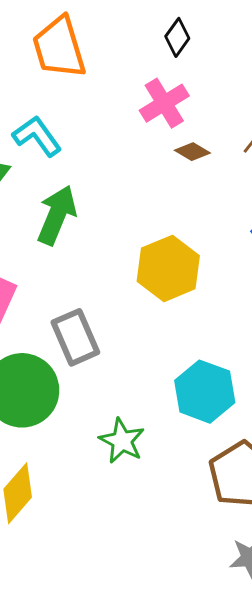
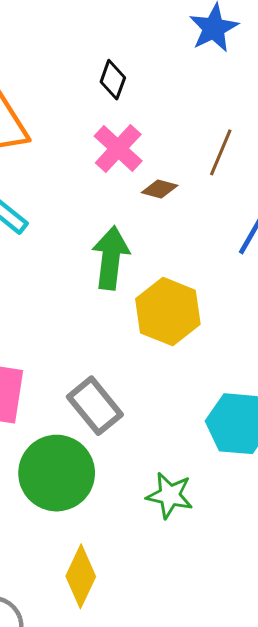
green arrow: (57, 215) -> (111, 258), moved

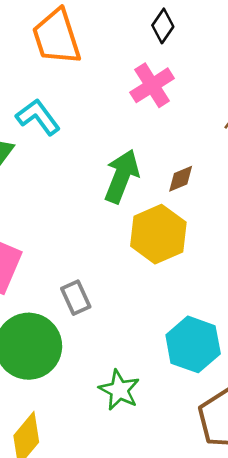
brown diamond: (160, 189) -> (181, 179), moved, turned -52
gray rectangle: (95, 406) -> (76, 298), size x0.7

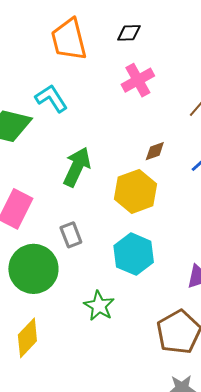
black diamond: (163, 26) -> (129, 33), moved, turned 50
green arrow: (122, 176) -> (77, 167), moved
cyan hexagon: (193, 344) -> (134, 254), moved

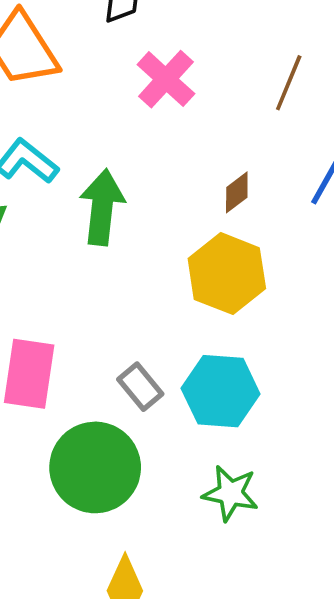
green arrow: (77, 167) -> (102, 207), moved
cyan hexagon: (134, 254) -> (221, 391), moved

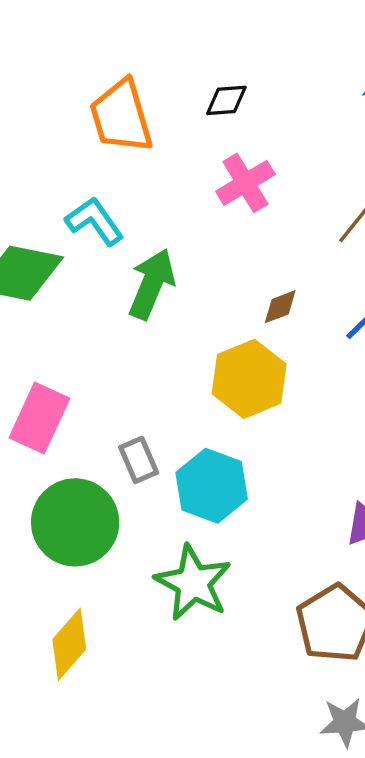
green star: (230, 493) -> (193, 583), size x1.4

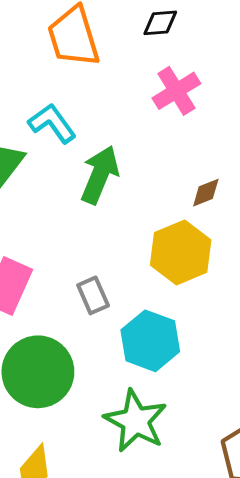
gray rectangle: (139, 460) -> (93, 295), moved

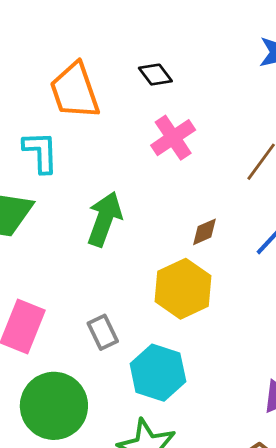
black diamond: (160, 23) -> (155, 75), turned 60
cyan L-shape: (52, 123) -> (41, 152), moved, turned 36

